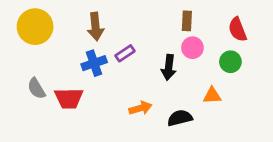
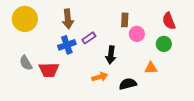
brown rectangle: (187, 21) -> (125, 20), moved
black arrow: (169, 67) -> (111, 55), moved

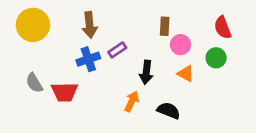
orange triangle: (151, 68) -> (186, 74), moved, turned 32
orange arrow: (100, 77) -> (132, 101), turned -49
black semicircle: (128, 84) -> (169, 111), turned 36

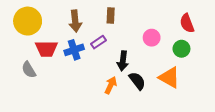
brown rectangle: (165, 26) -> (111, 16), moved
orange triangle: (186, 74) -> (169, 77), moved, size x1.5
red trapezoid: (65, 92) -> (46, 49), moved
black semicircle: (169, 111) -> (137, 81), moved, turned 30

